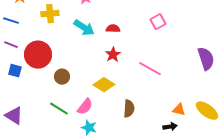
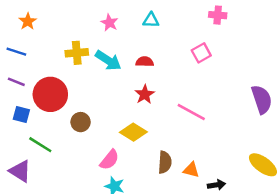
yellow cross: (50, 14) -> (77, 53), moved
green line: (59, 109) -> (40, 145), moved
orange triangle: (179, 110) -> (191, 170), moved

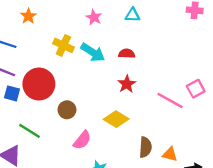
orange star: (28, 21) -> (28, 16), moved
yellow cross: (77, 53) -> (63, 45), turned 30
pink square: (201, 53) -> (196, 89), moved
blue square: (21, 115) -> (12, 93), moved
pink semicircle: (109, 160) -> (82, 140), moved

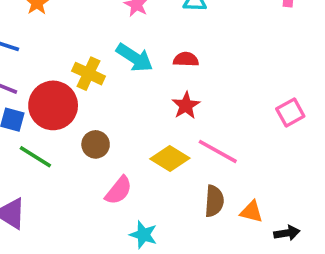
yellow cross: (63, 45) -> (89, 74), moved
pink line: (170, 100) -> (218, 151), moved
green line: (30, 131) -> (35, 157), moved

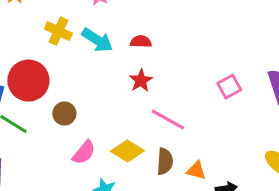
yellow cross: (89, 74) -> (58, 31), moved
yellow diamond: (170, 159) -> (127, 151), moved

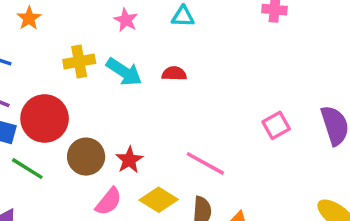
yellow cross: (58, 31) -> (79, 61), turned -35
red star: (141, 81) -> (129, 160), moved
brown circle: (64, 113) -> (86, 157), size x1.4

